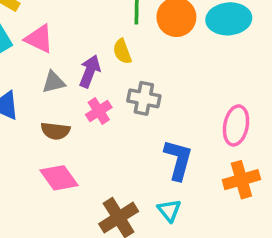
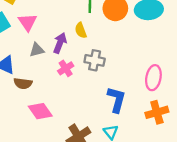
pink triangle: (39, 39) -> (28, 22), turned 30
brown semicircle: (55, 131) -> (23, 83), moved

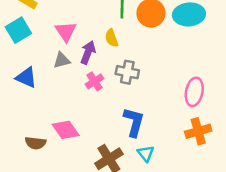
pink triangle: (28, 22) -> (66, 31), moved
brown semicircle: (23, 83) -> (35, 143), moved
blue L-shape: (116, 100) -> (134, 122), moved

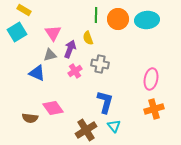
blue triangle: (26, 77) -> (37, 73), moved

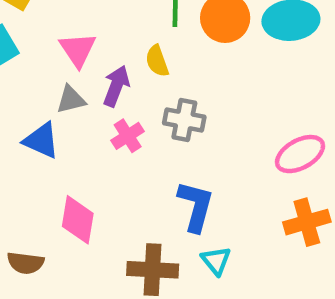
pink ellipse: (151, 79) -> (300, 154), turned 50
pink diamond: (53, 108) -> (78, 220), turned 45
brown semicircle: (30, 118) -> (26, 263), moved
brown cross: (86, 130) -> (153, 270), turned 35

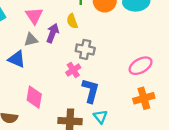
pink cross: (128, 136) -> (73, 70), moved

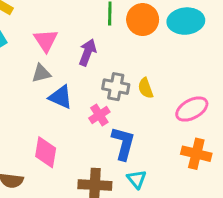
yellow semicircle: (72, 21) -> (146, 88), moved
purple arrow: (53, 33) -> (87, 52), moved
blue triangle: (17, 59) -> (61, 97), moved
orange cross: (144, 98) -> (196, 154), turned 30

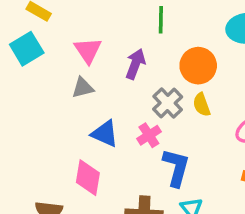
orange circle: (143, 20) -> (198, 66), moved
gray cross: (116, 87) -> (168, 103), turned 35
blue triangle: (61, 97) -> (105, 134), moved

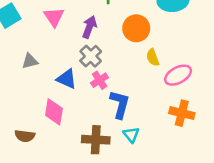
gray triangle: (83, 88) -> (30, 61), moved
gray cross: (168, 103) -> (91, 56), moved
yellow semicircle: (202, 105) -> (153, 57), moved

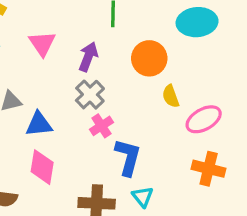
blue triangle: (67, 79) -> (39, 124), moved, turned -30

